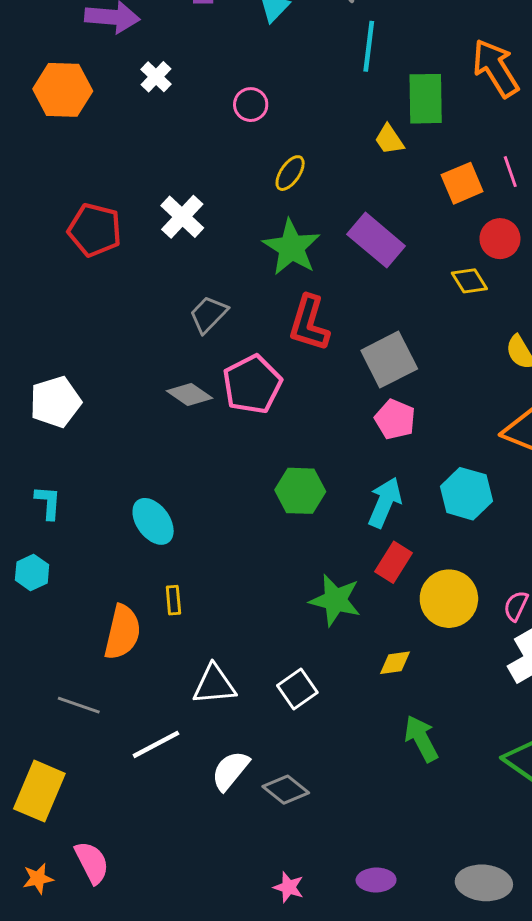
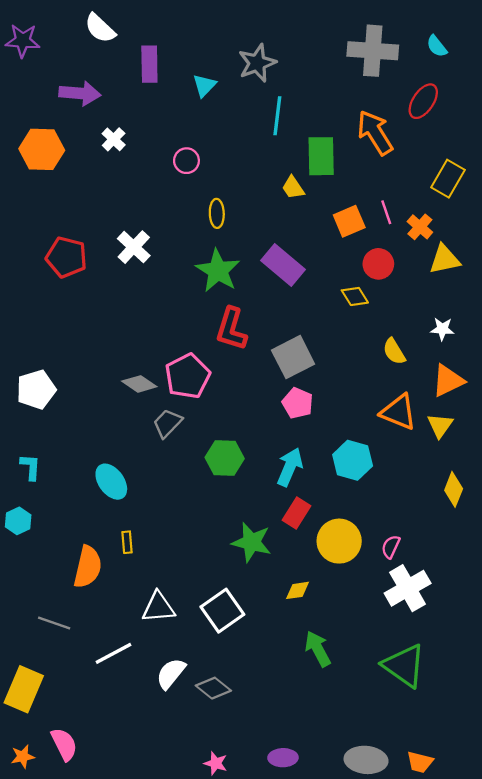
yellow ellipse: (290, 173) -> (217, 213), turned -36
gray trapezoid: (208, 314) -> (167, 423), moved
white square: (297, 689) -> (222, 611), size x1.4

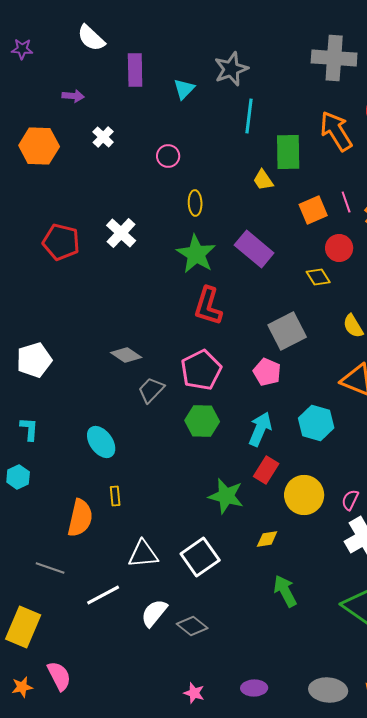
purple star: (23, 41) -> (22, 49), size x0.7
purple arrow: (80, 93) -> (73, 96), size x0.6
gray square: (293, 357) -> (287, 331), moved
pink pentagon: (188, 376) -> (201, 370), moved

